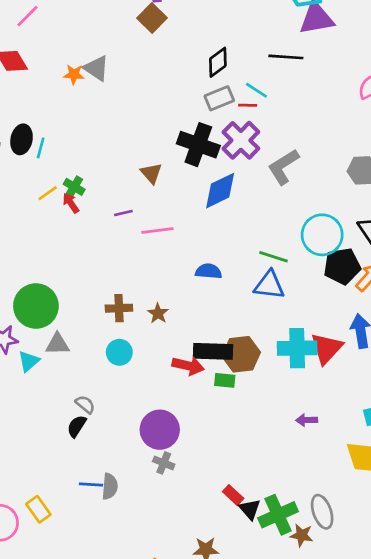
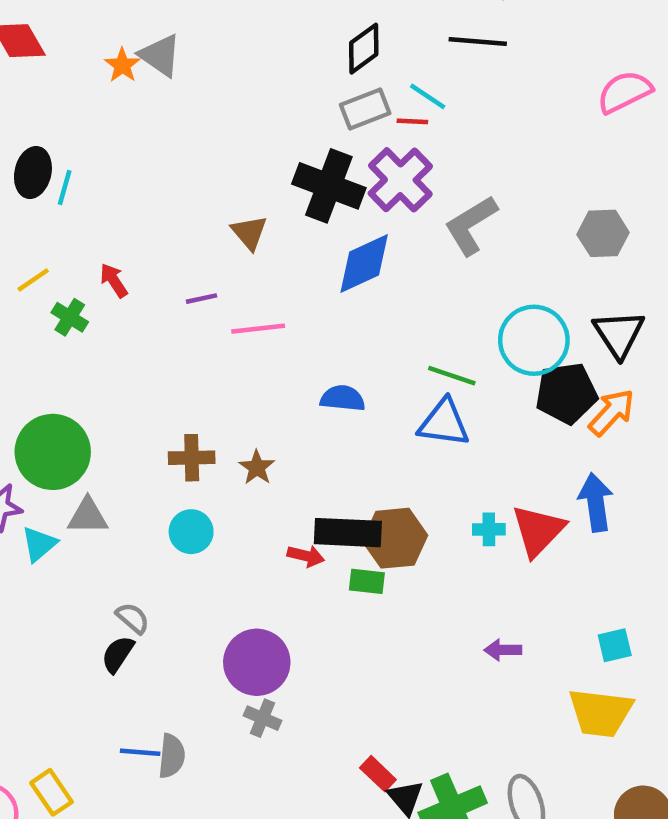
orange star: (74, 74) -> (122, 65), turned 30
green cross: (74, 187) -> (70, 317), moved
yellow line: (48, 193) -> (33, 280), moved
cyan cross: (297, 348) -> (489, 529), size x0.5
red arrow: (188, 366) -> (306, 556), size x0.7

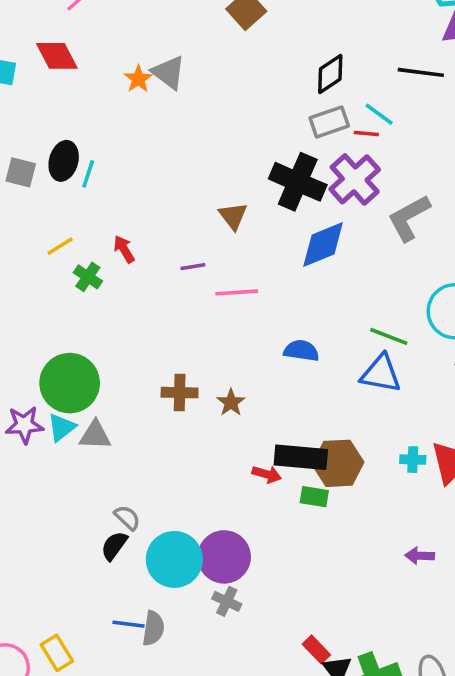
cyan circle: (191, 532) -> (174, 559), moved, size x1.6
cyan triangle: (39, 544) -> (62, 427), moved

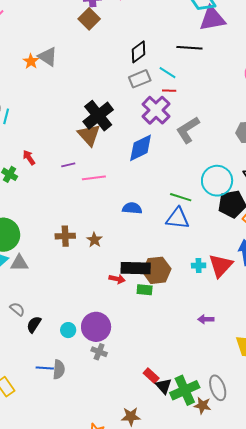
red line: (366, 133) -> (169, 91), moved
black cross: (298, 182) -> (98, 116), moved, turned 32
brown triangle: (233, 216) -> (89, 135), size x1.4
gray semicircle: (127, 518) -> (17, 309), moved
cyan circle: (174, 559) -> (68, 330), size x0.5

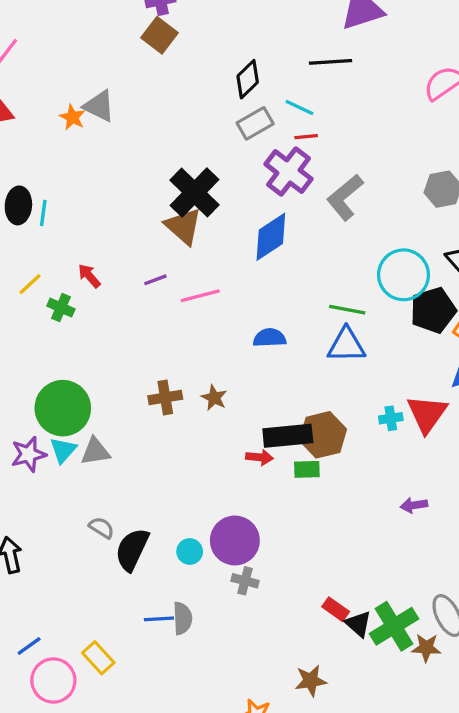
black semicircle: (34, 324) -> (132, 549), size x1.5

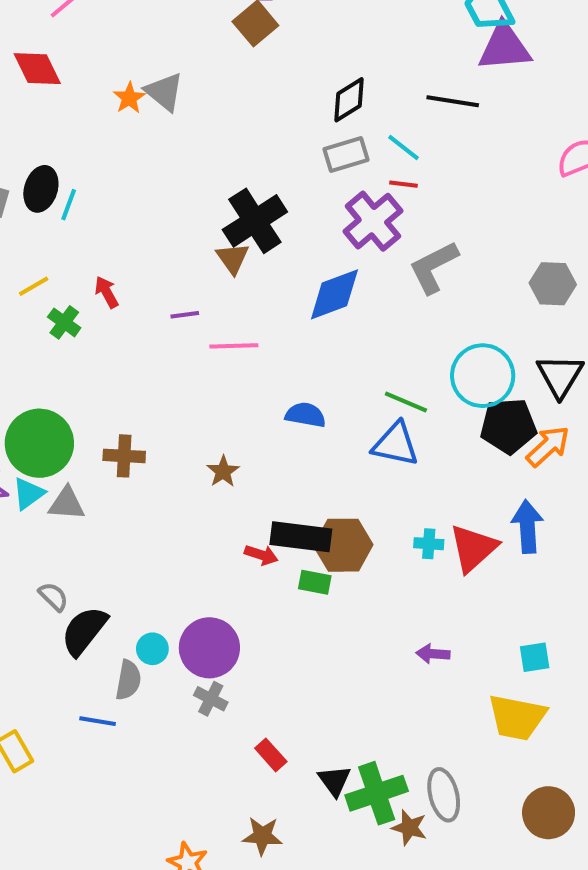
brown triangle: (183, 226) -> (233, 258), size x0.7
brown cross: (165, 398) -> (124, 456), moved
red rectangle: (336, 609) -> (271, 755), moved
gray semicircle: (182, 618) -> (128, 680), moved

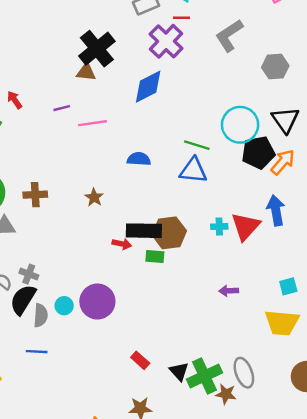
brown triangle: (233, 258) -> (86, 72), turned -42
gray L-shape: (434, 267) -> (229, 35), moved
gray semicircle: (128, 680) -> (41, 315), moved
gray cross: (211, 699) -> (29, 274), moved

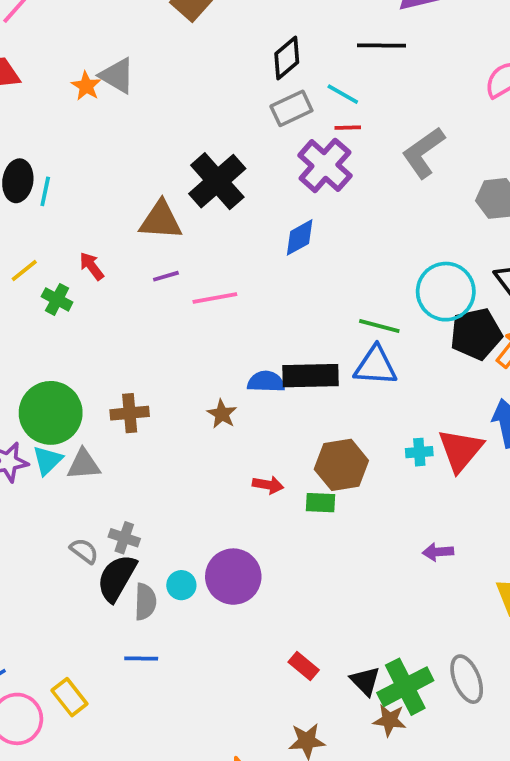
brown triangle: (86, 72) -> (161, 220), moved, size x1.4
blue diamond: (148, 87) -> (300, 237), size x0.7
blue semicircle: (139, 159) -> (266, 382), moved
black rectangle: (144, 231) -> (311, 376), moved
brown star: (226, 394) -> (390, 720), moved

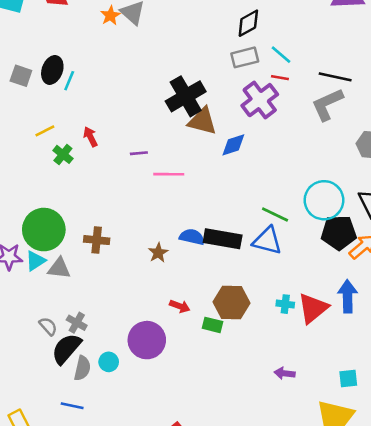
black line: (382, 45) -> (335, 77), moved
brown triangle: (161, 220) -> (202, 121), moved
purple circle: (233, 577) -> (147, 340), moved

